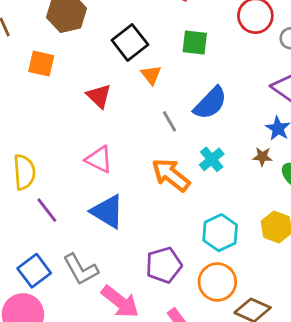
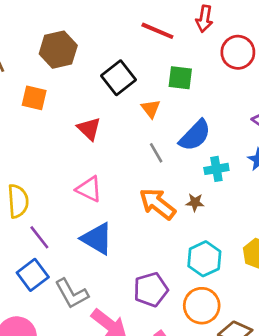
orange triangle: (151, 75) -> (151, 109), moved
brown star: (262, 157) -> (195, 202), moved
cyan cross: (212, 159) -> (216, 169), moved, turned 30
blue square: (34, 271) -> (33, 275), moved

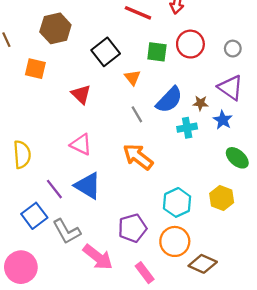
red circle: (238, 52) -> (190, 44), moved
brown star: (195, 202) -> (200, 103), moved
purple line: (39, 237) -> (54, 189), moved

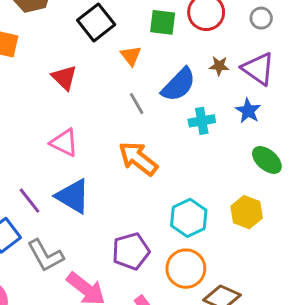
brown star: (200, 103) -> (219, 66), moved

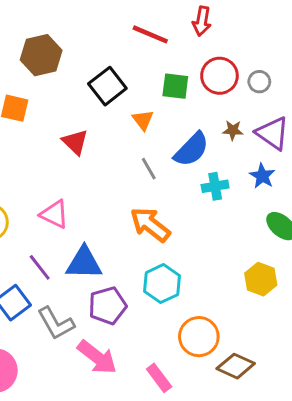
gray circle: (261, 18) -> (259, 82), moved
pink triangle: (64, 143) -> (54, 214), moved
blue triangle: (73, 196) -> (84, 263), turned -30
cyan hexagon: (189, 218) -> (162, 284), moved
purple pentagon: (131, 251) -> (107, 306), moved

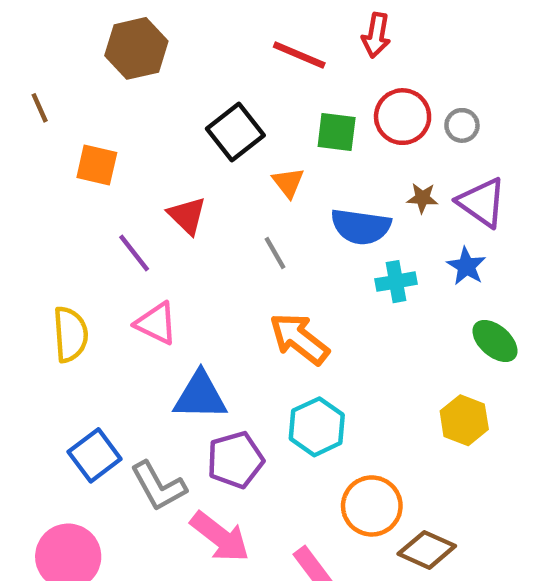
brown hexagon: (41, 55) -> (136, 48), moved
blue semicircle: (191, 149) -> (361, 227), turned 54
gray line: (149, 169) -> (275, 253), moved
purple line: (40, 267) -> (134, 253), moved

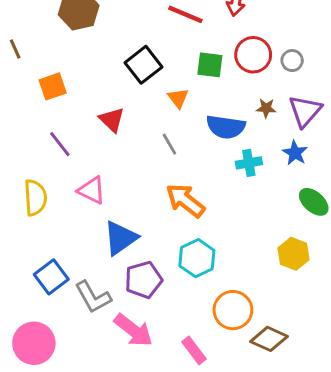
orange square: (97, 165) -> (53, 86), turned -32
purple triangle: (482, 202) -> (305, 111), turned 36
purple line: (134, 253) -> (60, 144), moved
blue triangle: (200, 396) -> (120, 238), turned -36

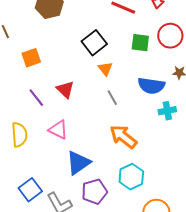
orange triangle: (178, 98) -> (105, 69), moved
red triangle: (112, 120) -> (65, 90), moved

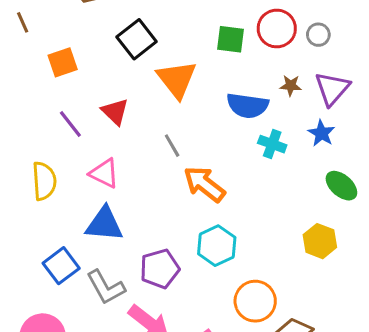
black square: (94, 43) -> (137, 39), moved
orange triangle: (105, 69) -> (177, 79), size x1.8
gray line: (112, 98) -> (172, 146), moved
cyan cross: (167, 111) -> (272, 144), turned 30
blue triangle: (78, 163) -> (104, 224), moved, turned 40

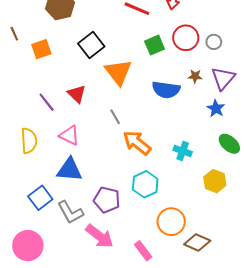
green square: (231, 39) -> (155, 45), turned -30
orange square: (63, 62) -> (41, 49), moved
cyan cross: (272, 144) -> (183, 151), moved
purple pentagon: (160, 269) -> (107, 200), turned 30

